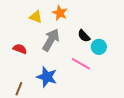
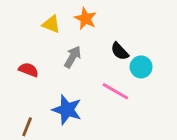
gray arrow: (51, 40) -> (73, 57), size x0.7

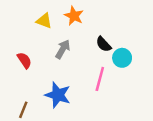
red semicircle: (28, 70) -> (24, 60), turned 35
pink line: (115, 91) -> (100, 79), turned 75

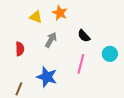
cyan circle: (122, 58) -> (110, 54), moved
red semicircle: (24, 60) -> (20, 49), turned 32

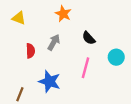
yellow triangle: (36, 17) -> (19, 18), moved
red semicircle: (20, 49) -> (30, 51), moved

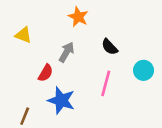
yellow triangle: (19, 18) -> (23, 35), moved
red semicircle: (30, 51) -> (46, 73), moved, turned 32

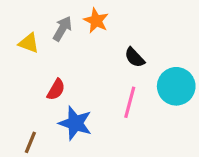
gray arrow: (66, 52) -> (62, 29), moved
cyan circle: (144, 70) -> (176, 86), size x1.5

